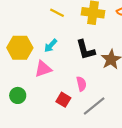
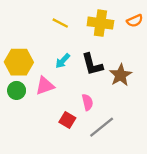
cyan arrow: (51, 46) -> (63, 61), moved
green circle: (18, 95) -> (17, 90), moved

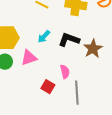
black L-shape: (92, 64) -> (69, 40), turned 125
gray line: (102, 127) -> (77, 93), turned -55

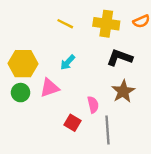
black L-shape: (69, 40) -> (120, 58), moved
brown star: (93, 49) -> (123, 91), moved

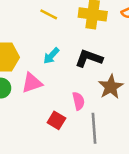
black L-shape: (120, 58) -> (89, 58), moved

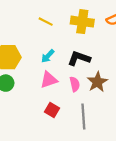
pink triangle: (32, 83) -> (49, 80), moved
pink semicircle: (78, 101) -> (75, 84), moved

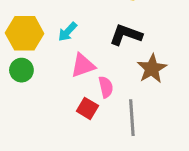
cyan arrow: (48, 56) -> (68, 32), moved
pink semicircle: (75, 84) -> (106, 87), moved

